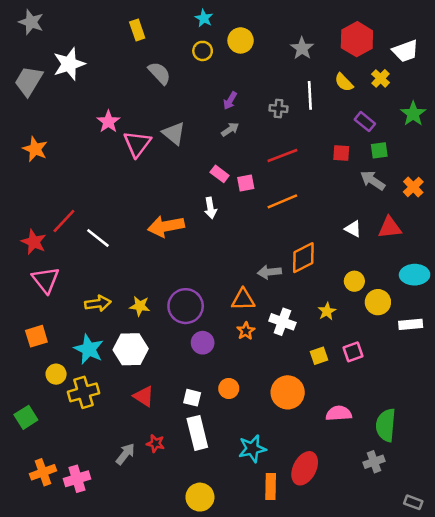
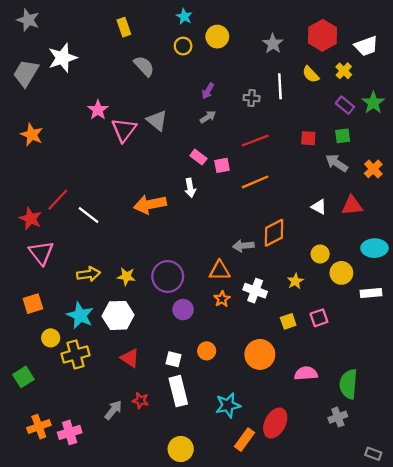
purple rectangle: (365, 122) -> (345, 105), moved
orange rectangle: (271, 487) -> (244, 440), turned 35

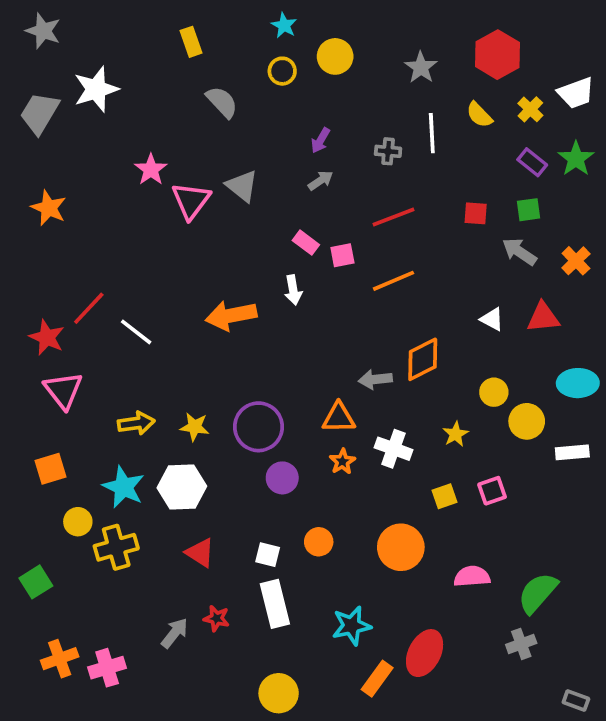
white trapezoid: (366, 46) -> (576, 93), moved
green semicircle: (348, 384) -> (538, 593), turned 36

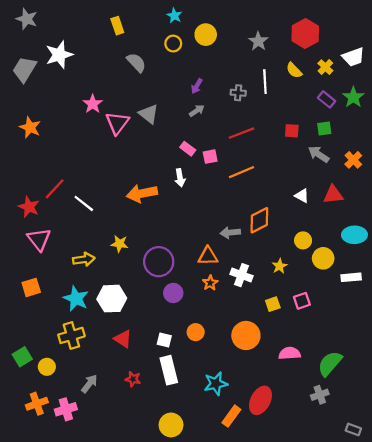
yellow star: (195, 427) -> (120, 244), moved
yellow circle: (78, 522) -> (47, 367), moved
gray arrow: (175, 633) -> (89, 384), moved

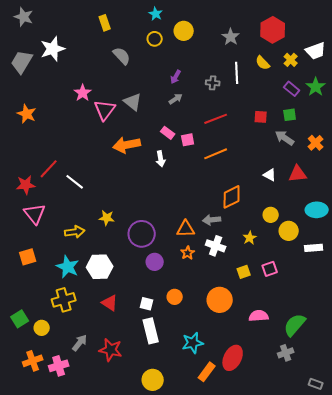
orange arrow: (142, 193) -> (127, 145), moved
red star: (29, 207) -> (26, 185), turned -30
gray arrow: (230, 233) -> (212, 220), moved
red star: (133, 379) -> (111, 350), moved, size x1.6

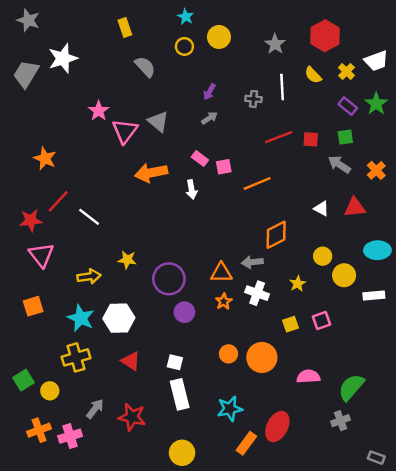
orange star: (27, 114) -> (45, 158), moved
red line: (216, 119) -> (279, 137), moved
orange circle: (175, 297) -> (229, 354), moved

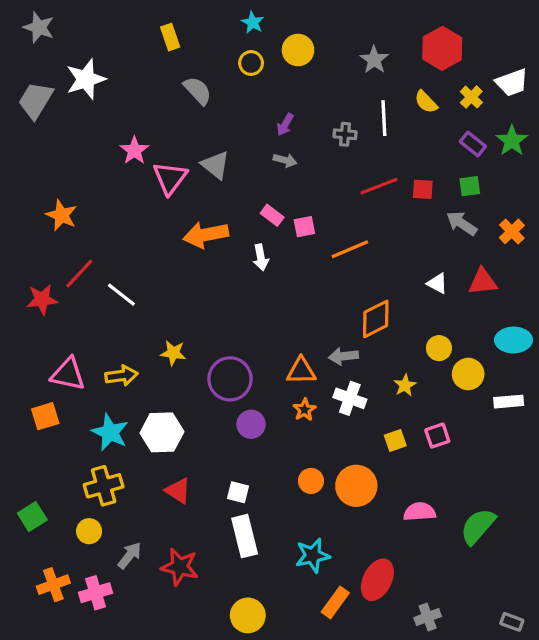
gray arrow: (209, 118) -> (285, 160), turned 49
pink triangle: (41, 255) -> (68, 374), moved, turned -40
yellow circle: (50, 391) -> (89, 531), moved
gray cross: (341, 421) -> (428, 617), moved

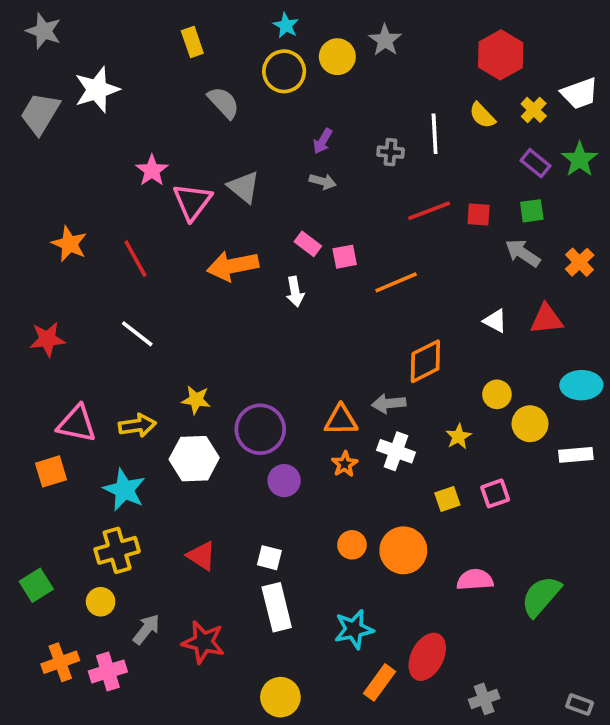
gray star: (374, 60) -> (385, 40), moved
yellow circle: (251, 63) -> (284, 71), size x1.5
red line: (79, 274) -> (135, 259), moved, turned -72
white hexagon: (162, 432) -> (194, 459), moved

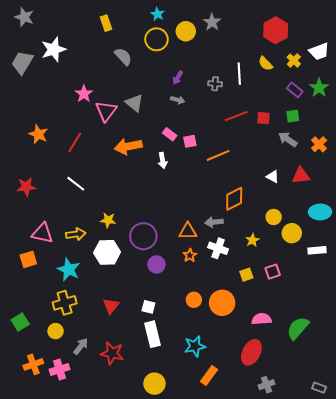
red line: (135, 259) -> (75, 142), turned 60
red triangle: (201, 556) -> (111, 306), turned 36
red ellipse: (427, 657) -> (251, 352), moved

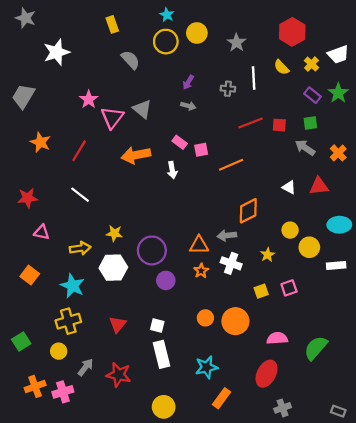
gray star: (212, 22) -> (236, 43), moved
gray trapezoid: (22, 63) -> (23, 96), moved
pink triangle: (42, 233) -> (42, 232), moved, size x0.7
orange square: (28, 259) -> (30, 275), turned -36

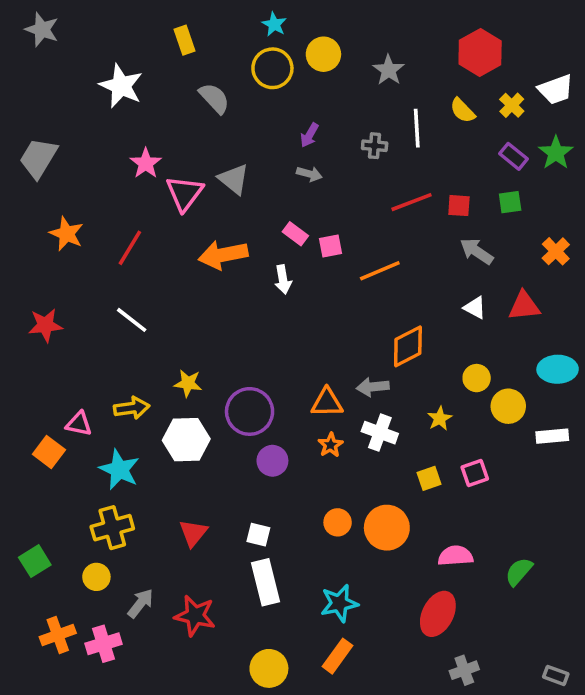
white star: (57, 52) -> (121, 86), moved, turned -30
gray arrow: (305, 148) -> (477, 251), moved
pink triangle: (42, 232) -> (79, 424), moved
green semicircle: (316, 348) -> (519, 572), size x0.7
orange rectangle: (221, 398) -> (338, 656), moved

